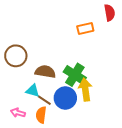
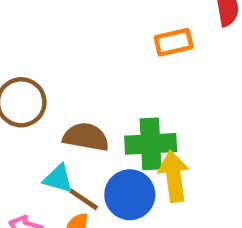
green cross: (75, 75) -> (151, 144), turned -35

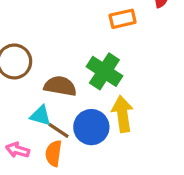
green cross: (151, 144) -> (104, 71), moved, turned 36

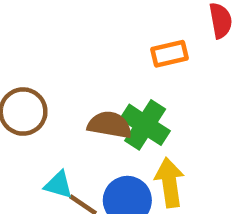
brown semicircle: (60, 86) -> (110, 125), moved

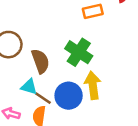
brown semicircle: (110, 125) -> (40, 61), moved, turned 60

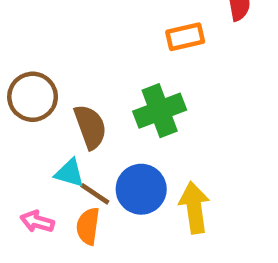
green cross: (79, 52) -> (160, 111), turned 36
yellow arrow: (93, 85) -> (194, 208), moved

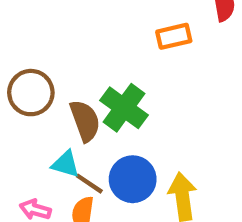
green cross: (160, 111) -> (124, 108), moved, turned -33

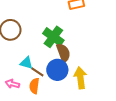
brown semicircle: (85, 121) -> (63, 53), moved

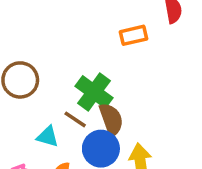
brown line: (37, 72) -> (75, 119), moved

